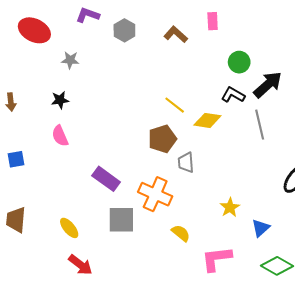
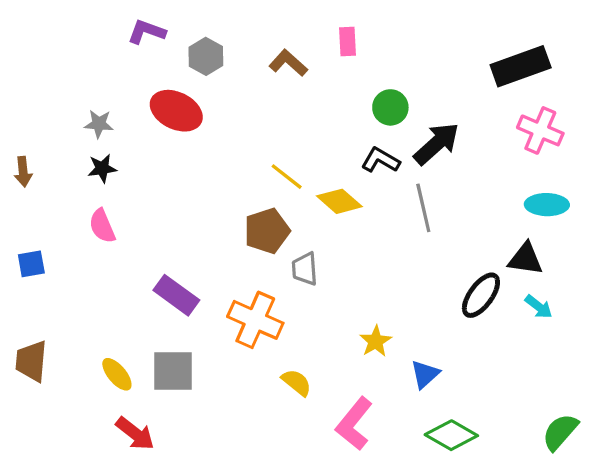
red ellipse: (34, 30) -> (176, 111), moved
gray star: (70, 60) -> (99, 124), moved
yellow diamond: (207, 120) -> (339, 201), turned 32
gray square: (121, 220) -> (173, 371), moved
pink L-shape: (217, 259) -> (354, 424), turned -44

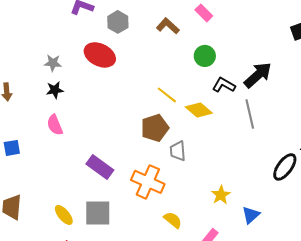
pink rectangle: (348, 42) -> (204, 13), turned -42
green circle: (390, 107) -> (205, 56), moved

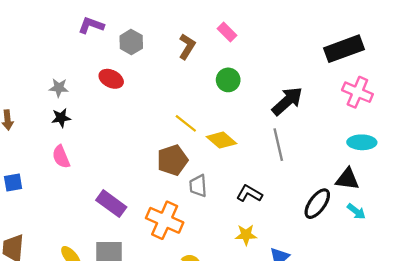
brown L-shape: (168, 26) -> (187, 46), turned 80
red ellipse: (100, 55) -> (111, 79), size x0.7
black L-shape: (224, 85) -> (249, 194), moved
yellow star: (221, 195) -> (246, 235), turned 30

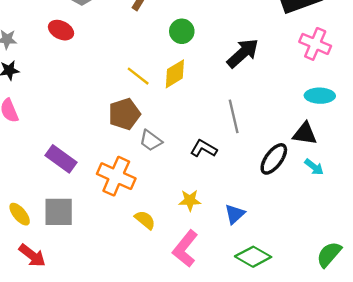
yellow diamond: (221, 140) -> (175, 74), moved, turned -72
gray line: (278, 145) -> (234, 116), moved
gray trapezoid: (198, 186) -> (151, 141), turned -50
yellow star: (246, 235) -> (190, 200), moved

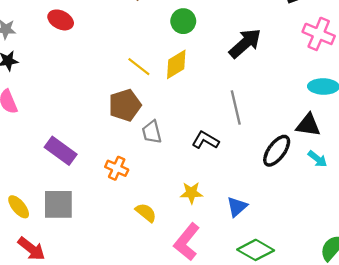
gray trapezoid: (151, 141) -> (152, 132), turned 40
orange cross: (116, 176) -> (117, 168), size x0.6

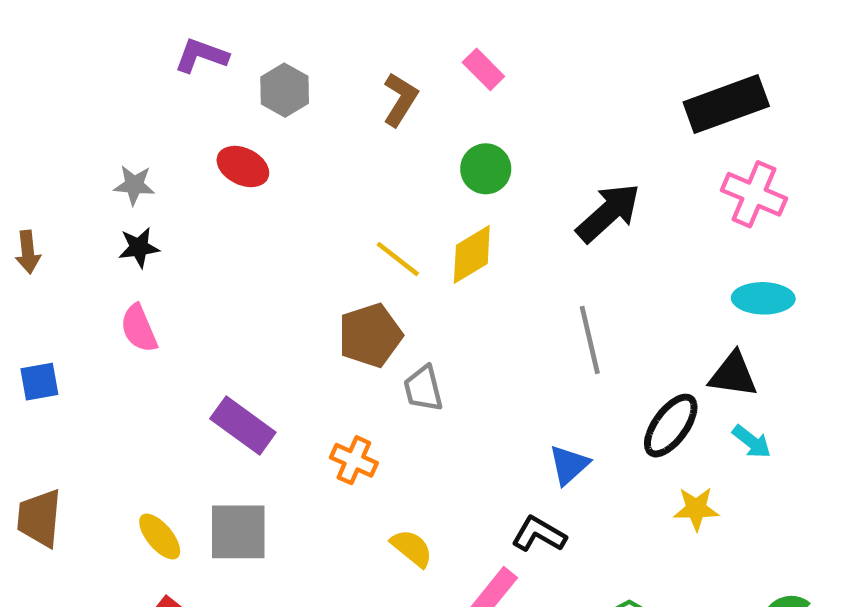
black L-shape: (205, 140) -> (539, 534), moved
yellow star: (191, 193) -> (696, 509), moved
blue triangle: (237, 207) -> (569, 465), moved

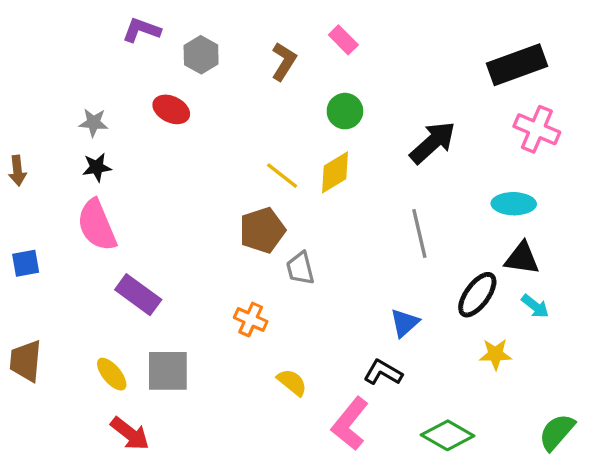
cyan ellipse: (763, 298) -> (514, 204), moved
pink semicircle: (139, 328) -> (97, 225), size x1.5
purple rectangle: (243, 426) -> (138, 295), moved

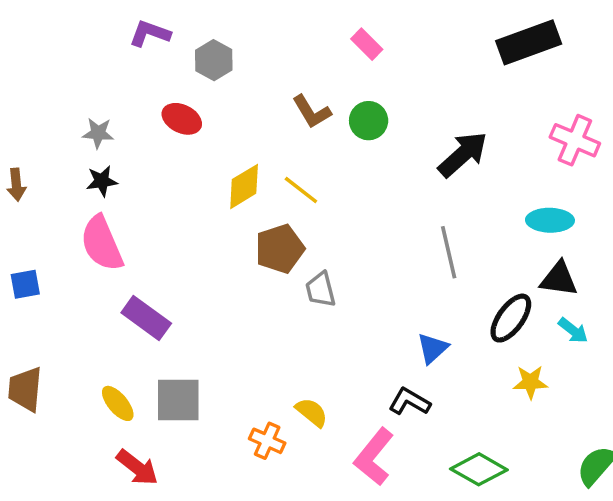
brown L-shape: (284, 61) -> (312, 112), moved, turned 117
black rectangle: (517, 65) -> (529, 42), moved
yellow diamond: (335, 172) -> (244, 186), moved
orange cross: (251, 320) -> (267, 441), moved

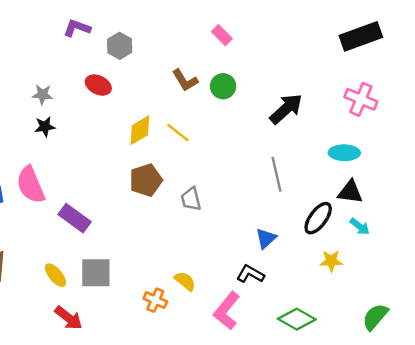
black rectangle: (529, 42) -> (361, 36), moved
pink semicircle: (102, 243) -> (31, 185), moved
brown pentagon: (280, 249) -> (146, 180), moved

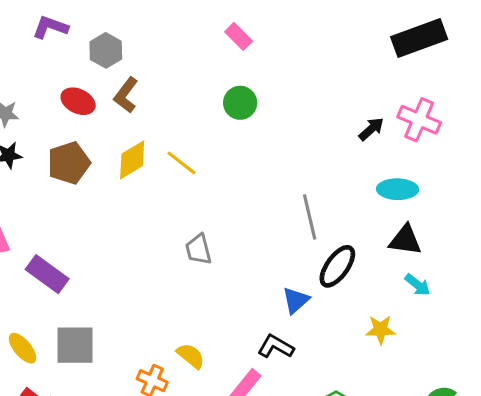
brown L-shape: (185, 80) -> (126, 95), moved, turned 68
black arrow: (286, 109) -> (371, 129), moved, size x0.6
brown pentagon: (146, 180) -> (69, 163), moved
black ellipse: (318, 218) -> (337, 266), moved

